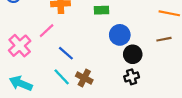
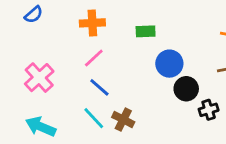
pink line: (47, 31) -> (94, 58), moved
black cross: (132, 77) -> (209, 110), moved

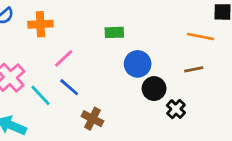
orange cross: (92, 23) -> (40, 24), moved
black cross: (209, 110) -> (176, 109), turned -30
cyan line: (94, 118) -> (40, 95), moved

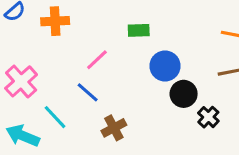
pink line: (64, 58) -> (97, 60), moved
cyan line: (40, 95) -> (55, 117), moved
brown cross: (92, 119) -> (114, 128), turned 35

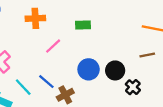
orange cross: (55, 21) -> (35, 18), moved
blue circle: (165, 66) -> (89, 69), moved
blue line: (88, 92) -> (46, 82), moved

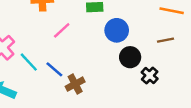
blue circle: (89, 69) -> (117, 30), moved
cyan line: (23, 87) -> (29, 62), moved

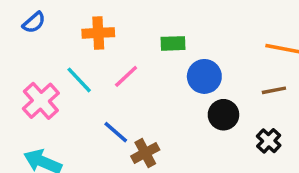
cyan line: (29, 62) -> (79, 80), moved
black cross: (150, 76) -> (269, 141), moved

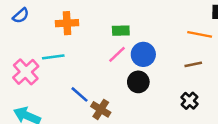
pink line: (126, 76) -> (117, 54), moved
cyan line: (79, 80) -> (53, 57), turned -55
black circle: (223, 115) -> (138, 82), moved
brown cross: (145, 153) -> (101, 109), turned -30

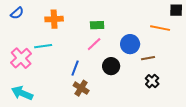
blue circle: (143, 54) -> (130, 44), moved
brown line: (193, 64) -> (148, 58), moved
blue line: (79, 94) -> (75, 68), moved, turned 70

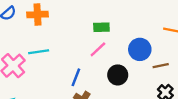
orange cross: (54, 19) -> (37, 15), moved

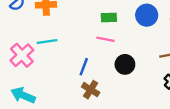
pink line: (98, 49) -> (105, 39), turned 54
blue circle: (140, 49) -> (147, 15), moved

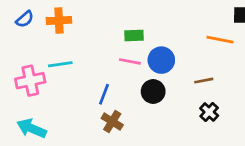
blue circle: (147, 15) -> (161, 60), moved
pink cross: (22, 55) -> (30, 81), turned 30

